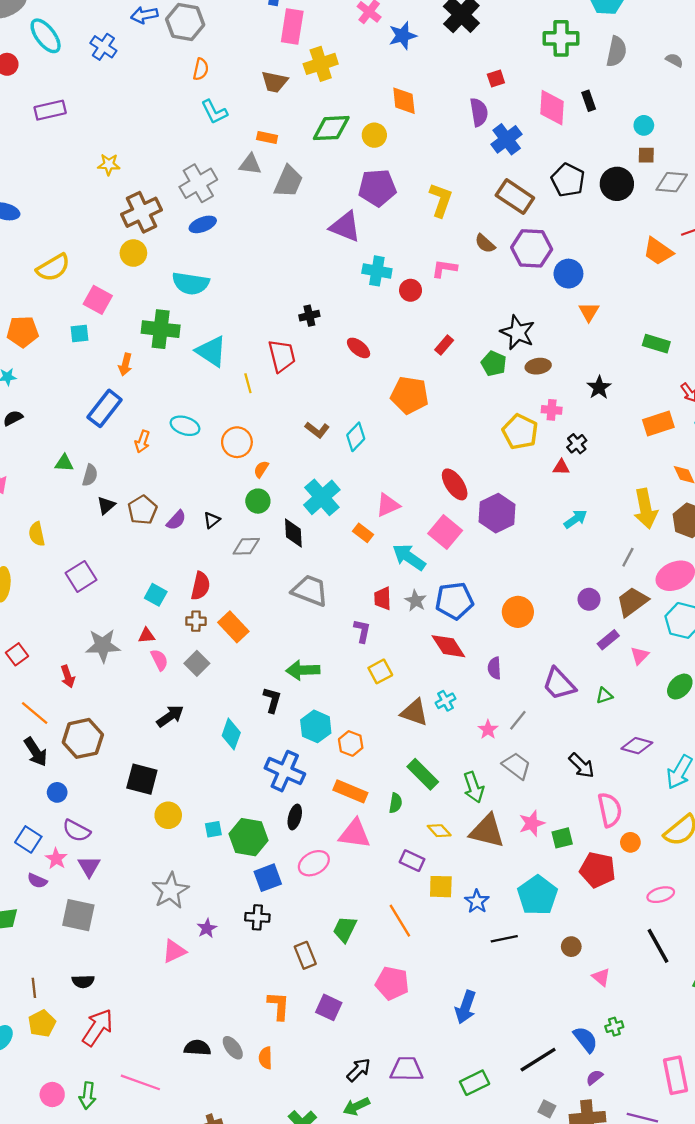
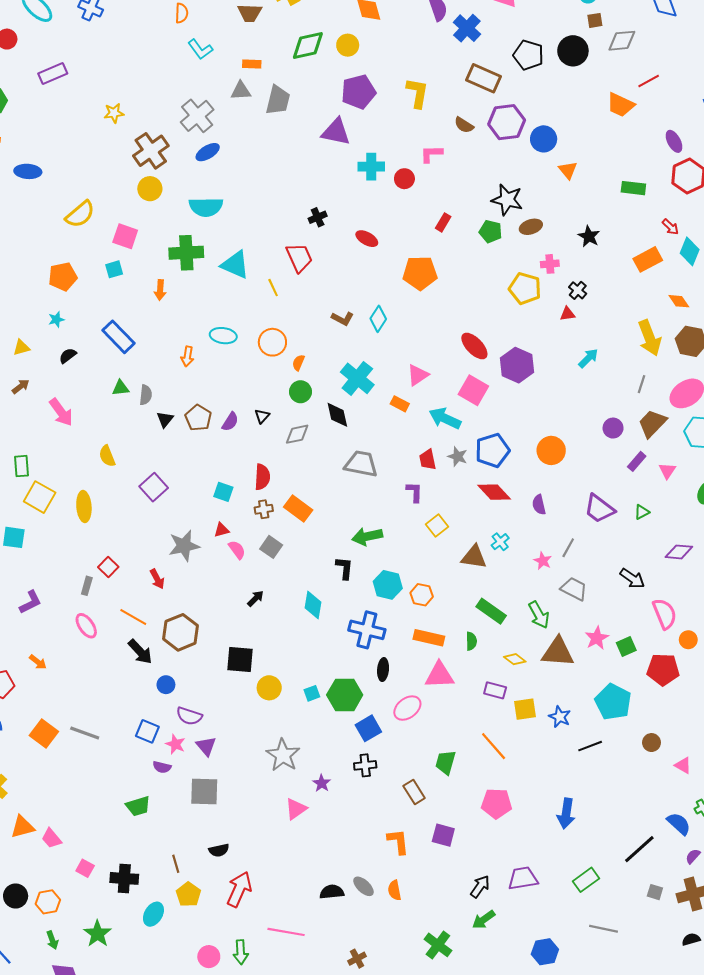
blue rectangle: (105, 408) -> (119, 337), moved, turned -72
black arrow: (170, 716) -> (255, 599), size x0.7

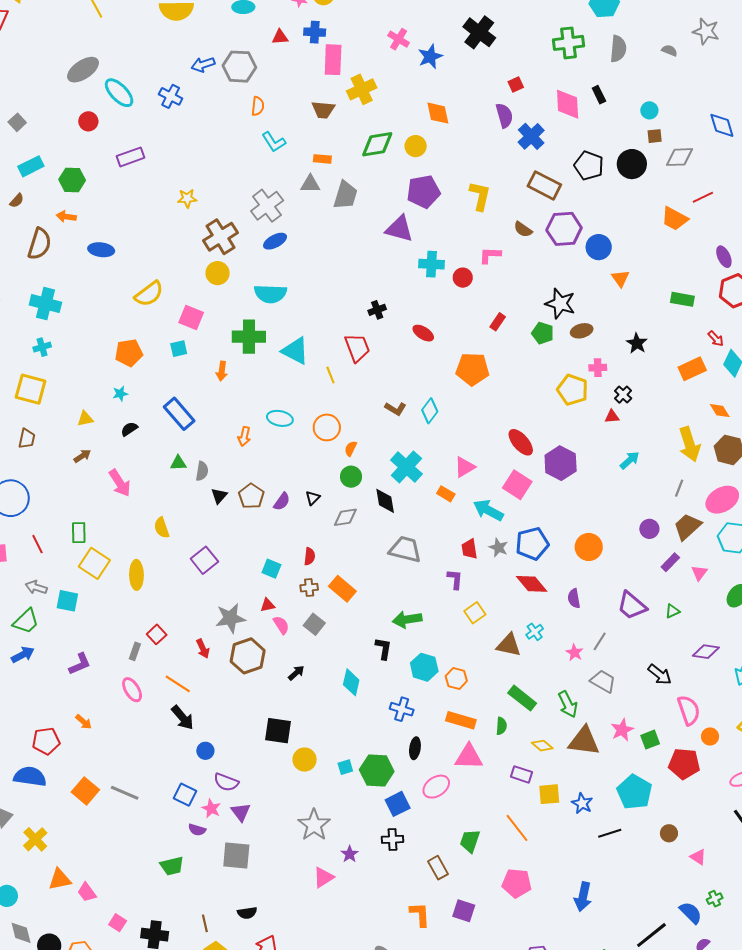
red semicircle: (262, 477) -> (310, 556), size x0.7
blue cross: (367, 630) -> (402, 709), size x0.7
brown hexagon: (180, 632) -> (248, 656), moved

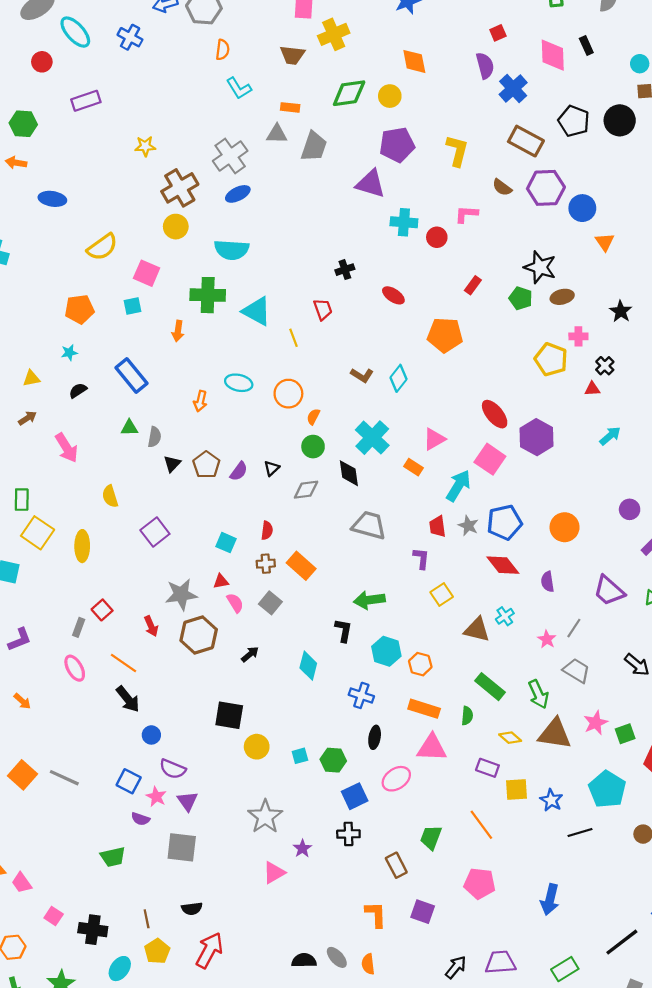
red trapezoid: (357, 348) -> (323, 309), size x0.7
cyan arrow: (488, 510) -> (458, 486), turned 92
green hexagon: (377, 771) -> (333, 760), size x0.7

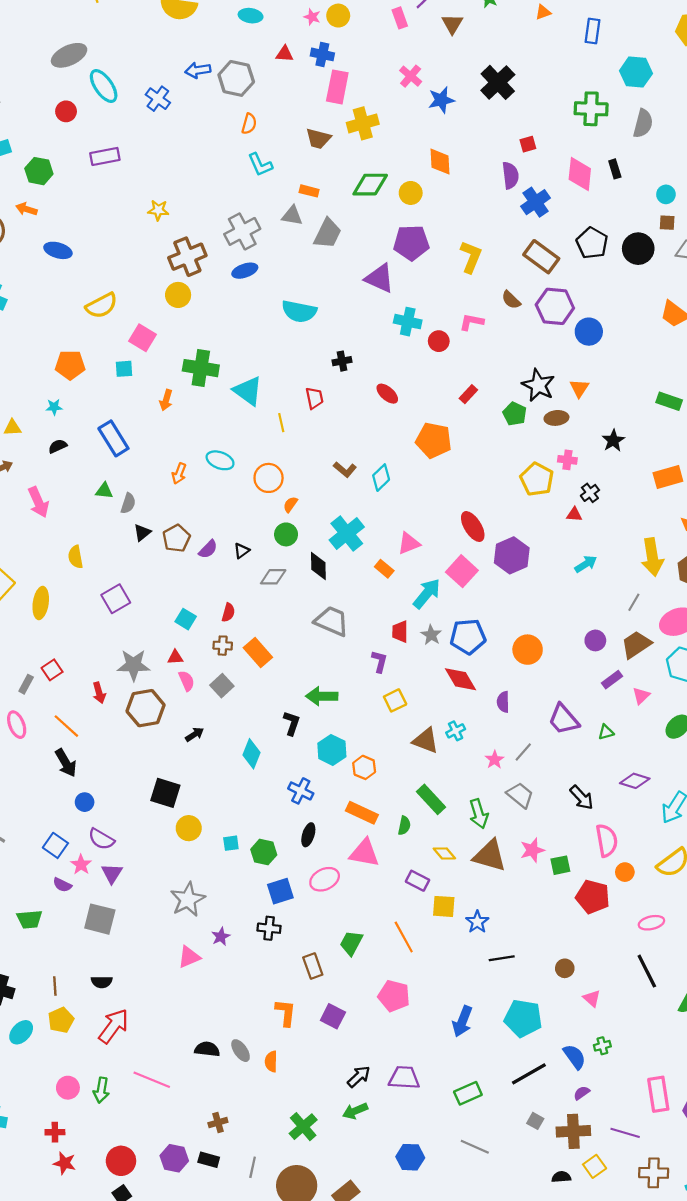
orange triangle: (605, 242) -> (579, 388), moved
cyan semicircle: (232, 250) -> (299, 311), moved
cyan pentagon: (607, 789) -> (523, 1018), moved, turned -30

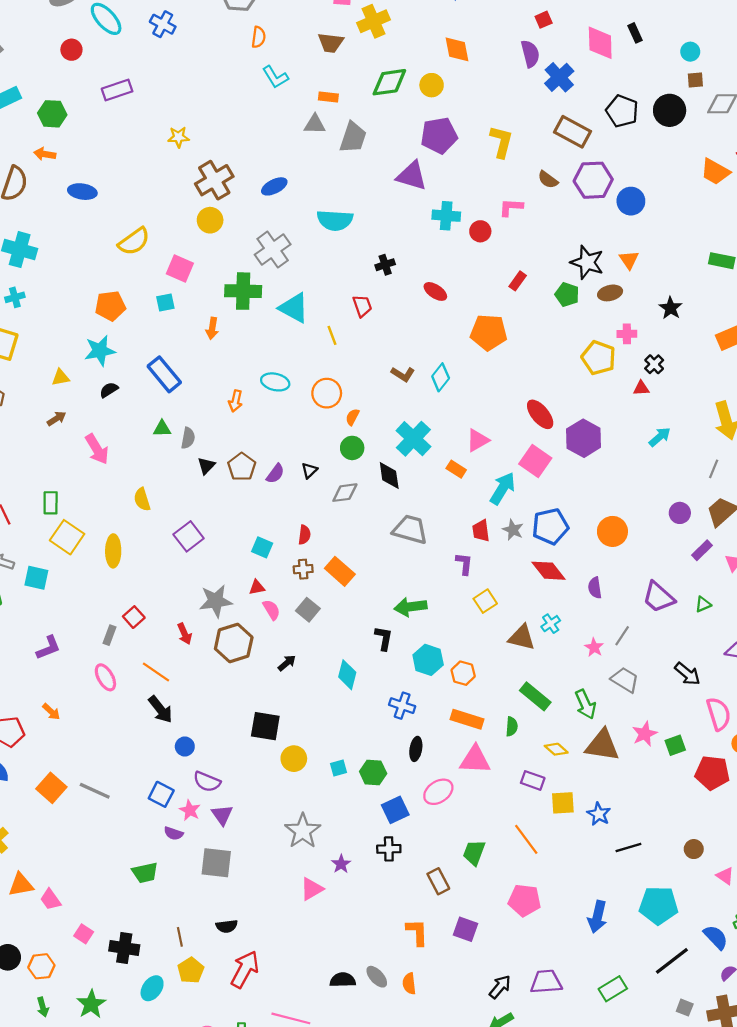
gray cross: (242, 231) -> (273, 250), moved
cyan star: (54, 407) -> (100, 351), size x1.8

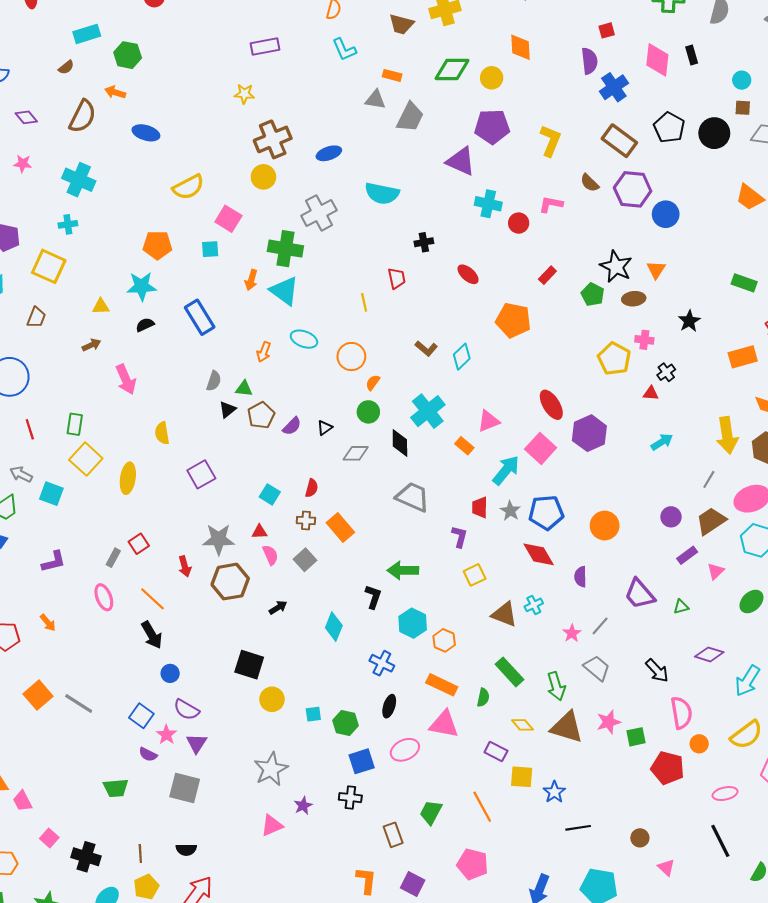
purple rectangle: (117, 90) -> (265, 47), moved
cyan triangle: (294, 308) -> (284, 291), moved
green triangle: (162, 429) -> (244, 389), moved

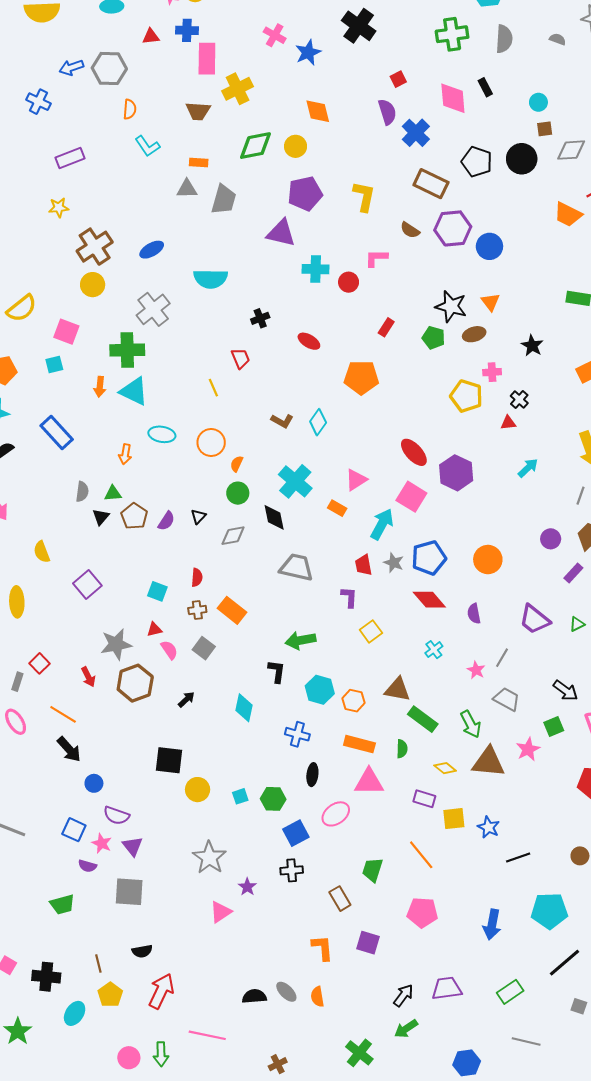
brown triangle: (504, 614) -> (397, 689), moved
green square: (636, 737) -> (554, 726), moved

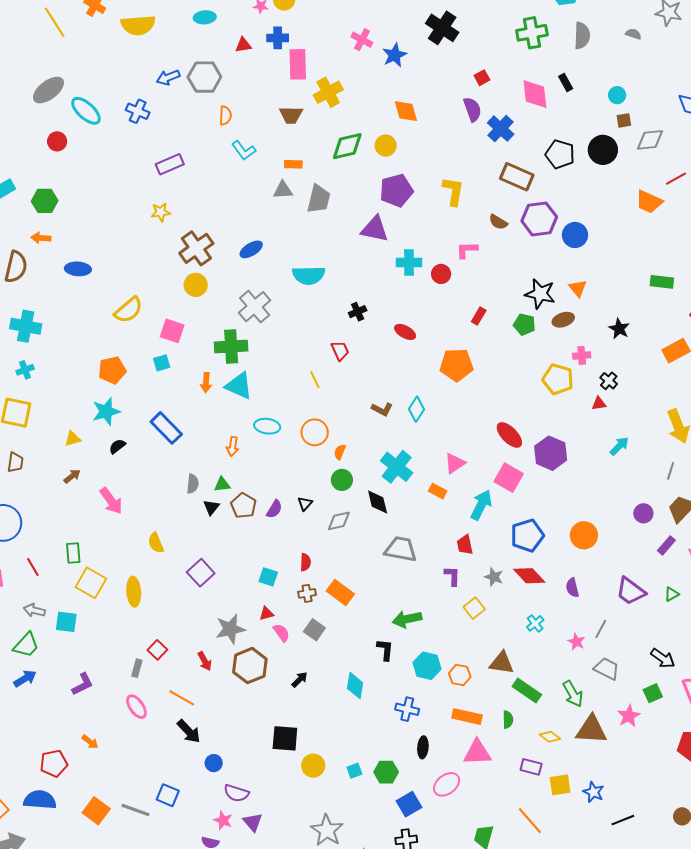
gray star: (394, 563) -> (494, 577), moved
blue square: (74, 830) -> (168, 795), moved

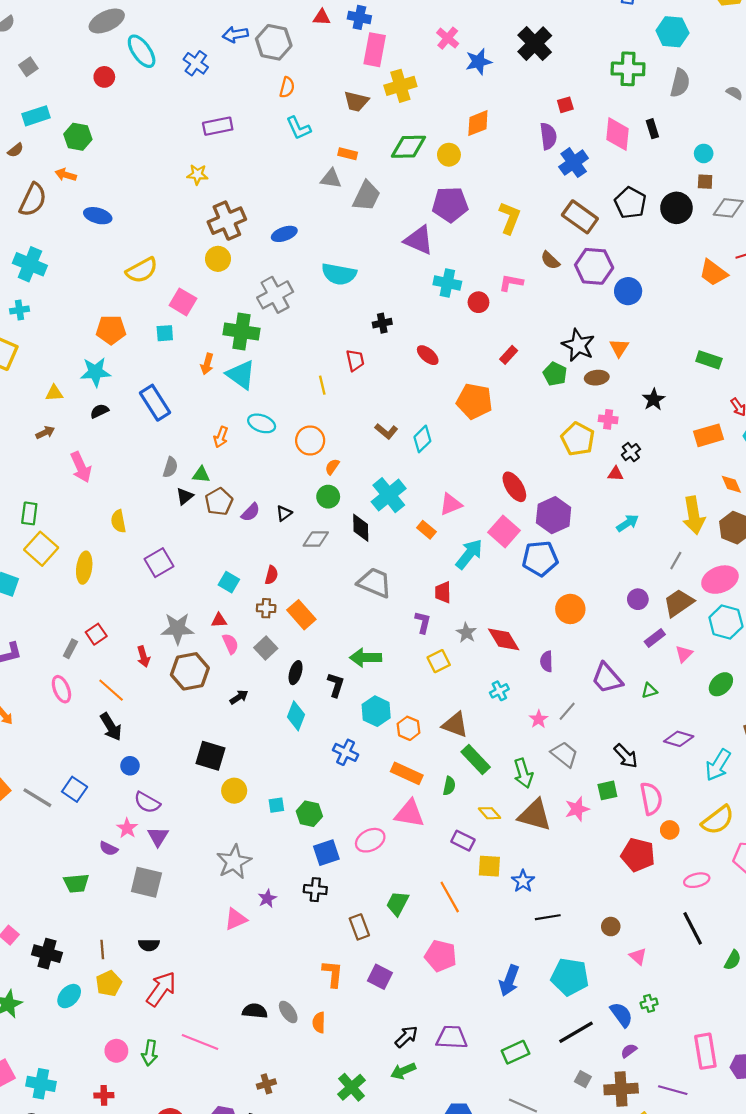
orange diamond: (406, 111) -> (478, 123), turned 72
blue pentagon: (527, 536) -> (540, 559), moved
black ellipse: (423, 747) -> (296, 673), moved

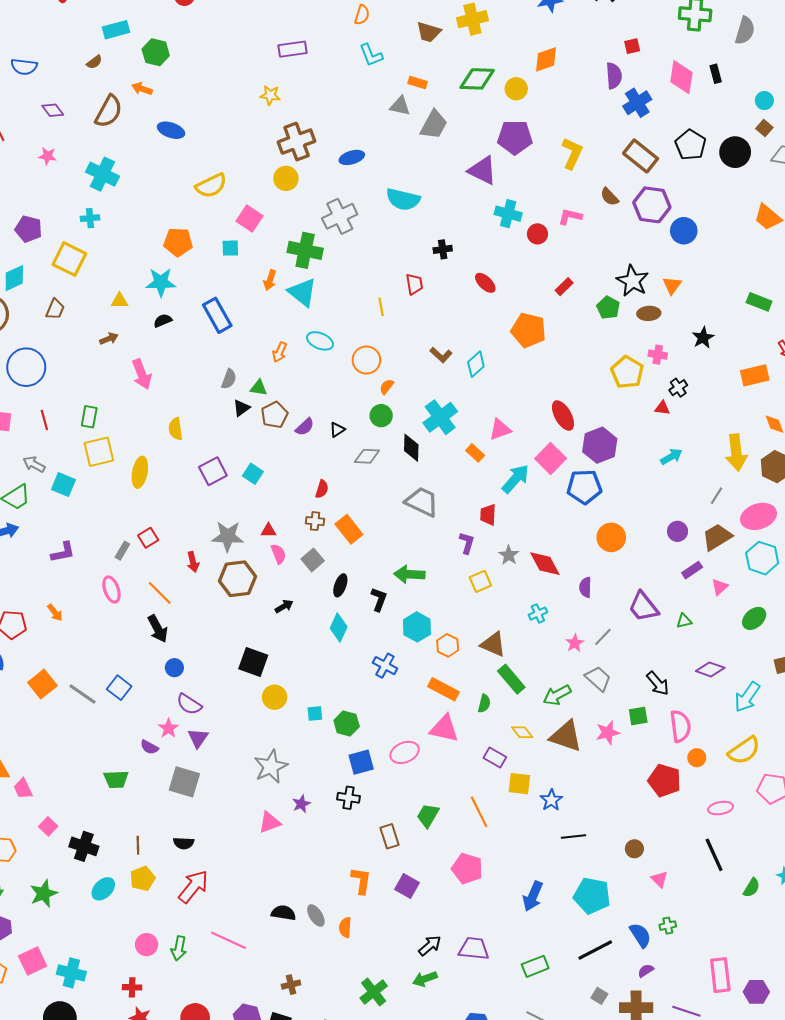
brown square: (705, 182) -> (764, 128), turned 35
yellow square: (41, 549) -> (99, 452), turned 32
cyan square: (229, 582) -> (253, 474), moved
green arrow: (523, 773) -> (557, 695), turned 76

